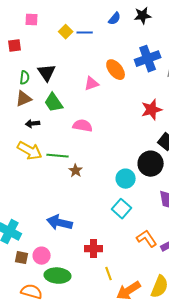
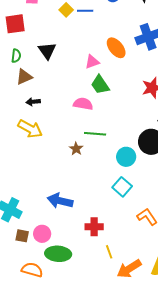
red square: (15, 46) -> (15, 24), size x1.5
green semicircle: (25, 78) -> (16, 56), moved
green trapezoid: (54, 103) -> (100, 85), moved
green line: (58, 156) -> (95, 134), moved

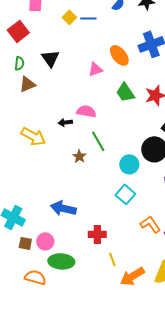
red square: (15, 24) -> (18, 31), turned -30
green trapezoid: (100, 85) -> (125, 92), moved
black arrow: (33, 102) -> (65, 122), moved
green line: (95, 134) -> (98, 141), turned 55

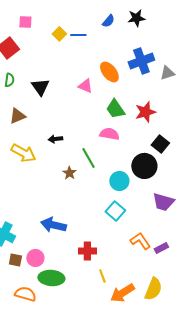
black triangle: (50, 58) -> (40, 87), moved
pink triangle: (95, 69) -> (85, 86), turned 42
brown triangle: (27, 84) -> (17, 116), moved
pink semicircle: (86, 111) -> (109, 134), moved

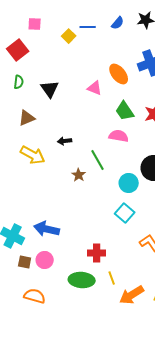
blue line: (78, 35) -> (88, 27), moved
blue arrow: (53, 225) -> (47, 229), moved
green ellipse: (51, 278) -> (82, 280), moved

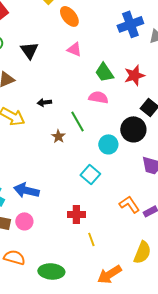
orange ellipse: (119, 74) -> (69, 16), moved
cyan square: (125, 213) -> (90, 174), moved
green ellipse: (82, 280) -> (51, 271), moved
orange arrow: (132, 295) -> (109, 274), moved

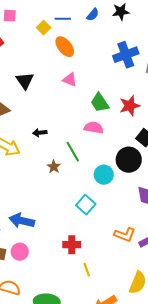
orange L-shape: (129, 204) -> (125, 235), turned 145

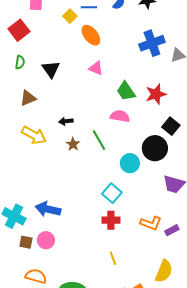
brown star: (54, 167) -> (73, 144), moved
red cross: (72, 245) -> (111, 220), moved

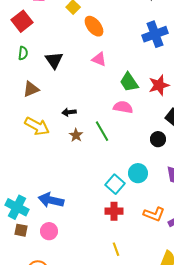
black circle: (155, 148) -> (158, 139), size x0.6
cyan circle: (130, 163) -> (138, 173), moved
brown square: (26, 242) -> (21, 230), moved

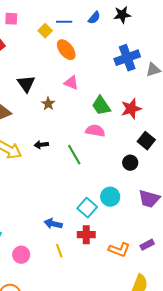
black arrow: (69, 112) -> (41, 145), moved
brown star: (76, 135) -> (48, 104), moved
blue arrow: (51, 200) -> (53, 224), moved, size x0.7
orange L-shape: (154, 214) -> (119, 250), moved
yellow line: (116, 249) -> (59, 251), moved

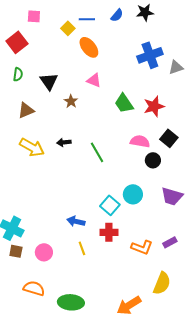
pink semicircle: (95, 131) -> (140, 141), moved

